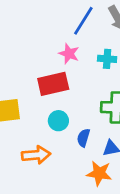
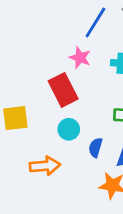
red rectangle: (53, 84) -> (63, 90), turned 76

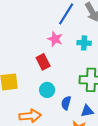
red rectangle: (63, 90) -> (43, 62), size x0.7

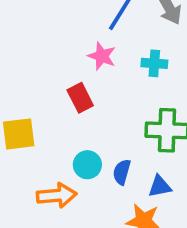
cyan circle: (47, 90) -> (87, 165), moved

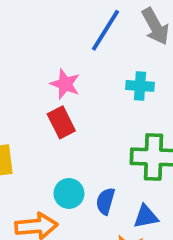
pink star: (102, 56) -> (65, 84), moved

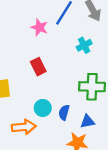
pink star: (65, 84) -> (39, 27), moved
cyan cross: (140, 86) -> (84, 45), turned -32

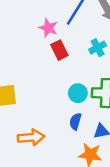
red rectangle: (38, 67) -> (59, 50), moved
cyan circle: (43, 108) -> (78, 93), moved

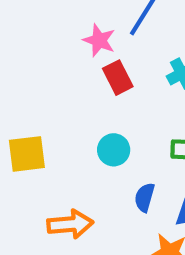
cyan circle: (78, 93) -> (114, 150), moved

